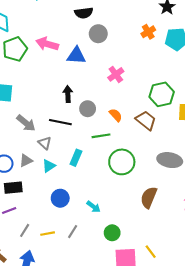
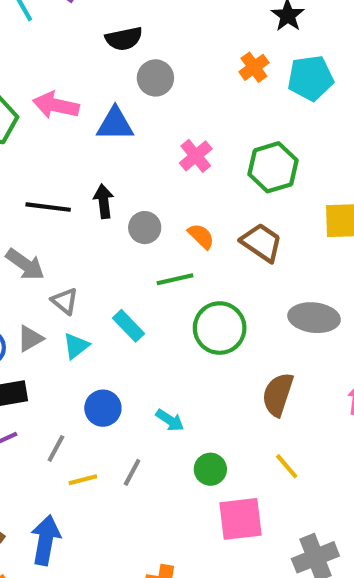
green hexagon: (162, 94) -> (273, 167), moved
black line: (60, 122) -> (48, 207), moved
cyan rectangle: (76, 158) -> (128, 326), turned -63
gray line: (25, 230) -> (56, 448), moved
yellow line: (151, 252) -> (287, 466), moved

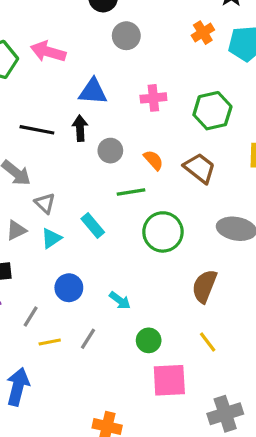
blue triangle: (115, 124) -> (93, 92), moved
pink cross: (196, 156) -> (153, 98), turned 30

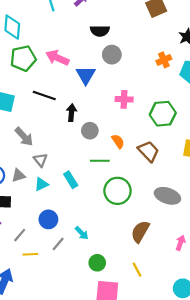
blue triangle: (93, 92) -> (86, 75), moved, turned 48
black line: (37, 130) -> (44, 96), moved
gray line: (88, 339) -> (58, 244), moved

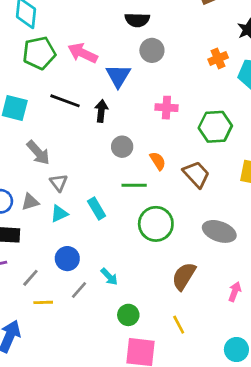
black arrow: (72, 113) -> (101, 111), moved

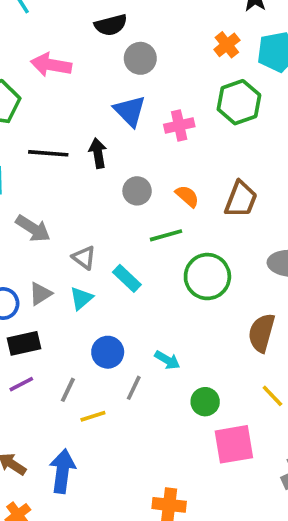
pink arrow: (83, 53) -> (51, 65), moved
blue triangle: (118, 76) -> (130, 111), moved
green hexagon: (215, 127) -> (239, 102), moved
brown trapezoid: (196, 174) -> (241, 199), turned 80
gray triangle: (59, 183) -> (84, 258), moved

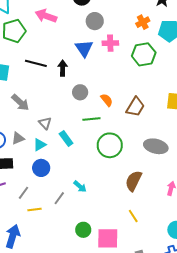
pink cross: (179, 126) -> (110, 43), moved
blue circle: (108, 352) -> (41, 168), moved
green circle: (205, 402) -> (83, 230), moved

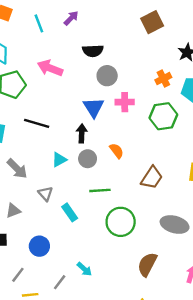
black arrow: (63, 68) -> (82, 133), moved
orange semicircle: (107, 100) -> (117, 151), moved
cyan triangle: (40, 145) -> (59, 160), moved

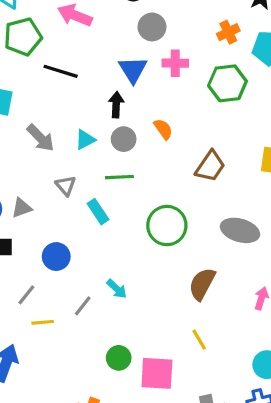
black line: (37, 123) -> (61, 71), moved
gray arrow: (17, 169) -> (40, 138), moved
green line: (100, 190) -> (119, 177), moved

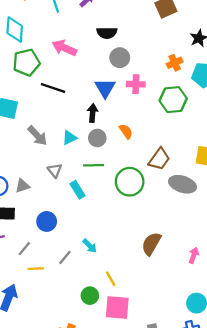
green circle: (167, 226) -> (130, 182), moved
gray ellipse: (240, 230) -> (183, 184), moved
yellow line: (199, 340) -> (111, 279), moved

